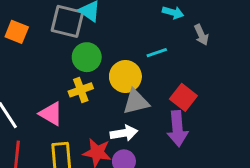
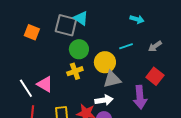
gray arrow: (201, 35) -> (155, 46), moved, turned 80
red square: (183, 97) -> (155, 76), moved
pink triangle: (51, 114) -> (45, 84), moved

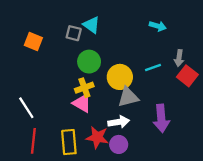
gray square: (66, 25) -> (74, 33), size x0.6
cyan line: (126, 46) -> (153, 67), moved
gray arrow: (155, 46) -> (179, 58), turned -48
red square: (155, 76) -> (187, 76), moved
pink triangle: (45, 84) -> (82, 103), moved

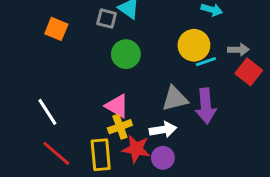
gray arrow: (179, 58) -> (238, 50), turned -98
yellow circle: (120, 77) -> (194, 45), moved
yellow cross: (84, 88) -> (120, 127), moved
purple arrow: (161, 118) -> (206, 106), moved
red line: (33, 141) -> (56, 153), turned -55

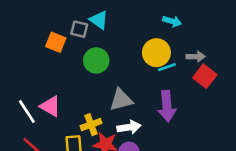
orange square: (56, 29) -> (56, 42), moved
gray triangle: (175, 99) -> (121, 100), moved
pink triangle: (117, 106) -> (50, 106), moved

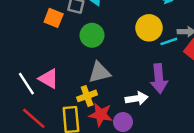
cyan line: (167, 67) -> (169, 41), moved
gray triangle: (121, 100) -> (99, 72), moved
white arrow: (129, 127) -> (137, 98), moved

